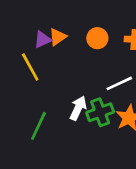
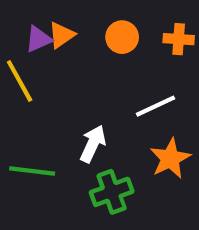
green cross: (100, 112) -> (112, 192), moved
green line: (38, 126) -> (32, 171), turned 72

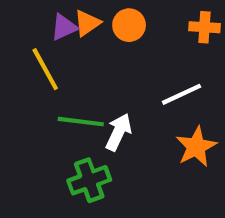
orange circle: (122, 37) -> (129, 25), moved
green line: (32, 171) -> (81, 122), moved
green cross: (112, 192) -> (89, 180), moved

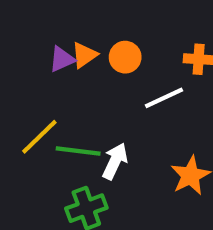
yellow line: (45, 69) -> (39, 137), moved, turned 75
white line: (181, 94) -> (164, 98), moved

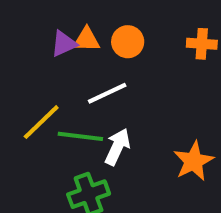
orange triangle: (84, 55) -> (86, 40), turned 36
white line: (164, 98) -> (107, 93), moved

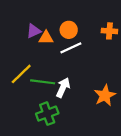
orange triangle: (86, 40) -> (46, 38), moved
white line: (107, 93) -> (71, 48), moved

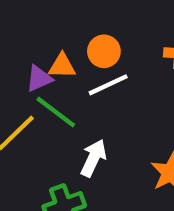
purple triangle: (34, 31) -> (39, 79), moved
green line: (43, 82) -> (56, 112), moved, turned 30

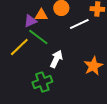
white line: (108, 85) -> (79, 24), moved

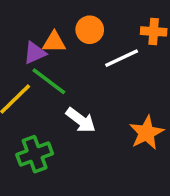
white arrow: (56, 59) -> (81, 120), turned 102
green cross: (42, 82) -> (35, 154), moved

